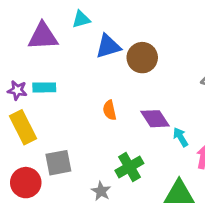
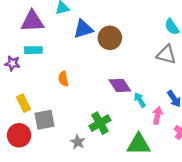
cyan rectangle: (44, 87) -> (33, 50), moved
orange semicircle: (110, 110) -> (63, 79), moved
yellow rectangle: (23, 127) -> (24, 103), moved, size x0.7

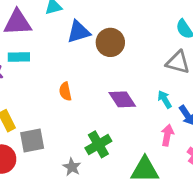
orange semicircle: (63, 79) -> (65, 91), moved
cyan arrow: (140, 100) -> (165, 99), moved

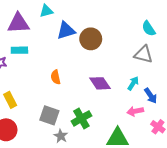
cyan arrow: (165, 99) -> (133, 83), turned 64
pink arrow: (167, 135) -> (135, 111), turned -112
gray square: (32, 140) -> (49, 115), moved, turned 30

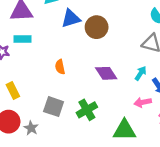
gray star: (61, 136) -> (31, 128), moved

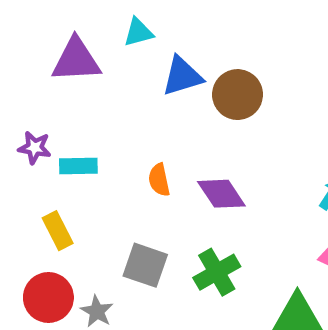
cyan rectangle: (22, 39) -> (78, 166), moved
purple diamond: (106, 73) -> (221, 194), moved

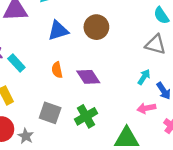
blue triangle: (182, 76) -> (58, 31), moved
cyan rectangle: (78, 166) -> (16, 63), turned 48

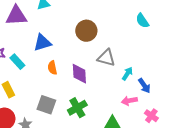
blue triangle: (58, 31) -> (42, 43), moved
gray triangle: (156, 44) -> (106, 58), moved
purple diamond: (88, 77) -> (79, 74), turned 30

